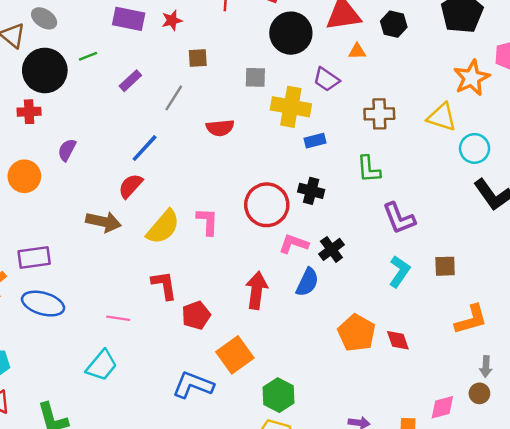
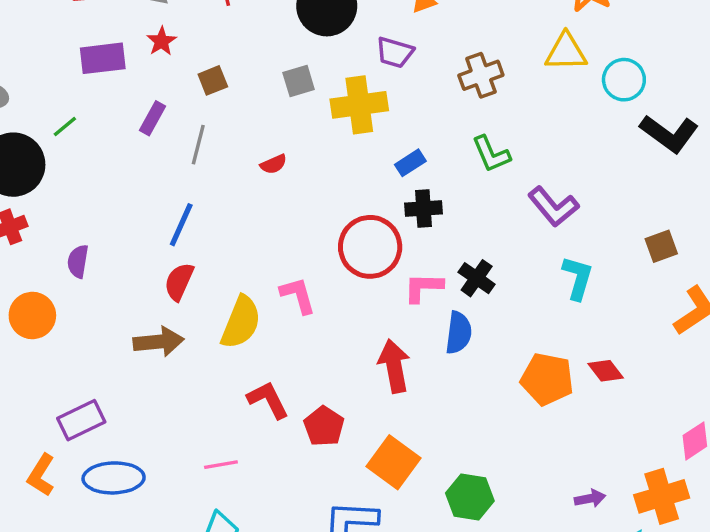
purple rectangle: (130, 81) -> (153, 118), moved
red semicircle: (220, 128) -> (274, 164), size x0.7
blue rectangle: (315, 141) -> (410, 163), moved
brown square: (445, 266) -> (661, 246), moved

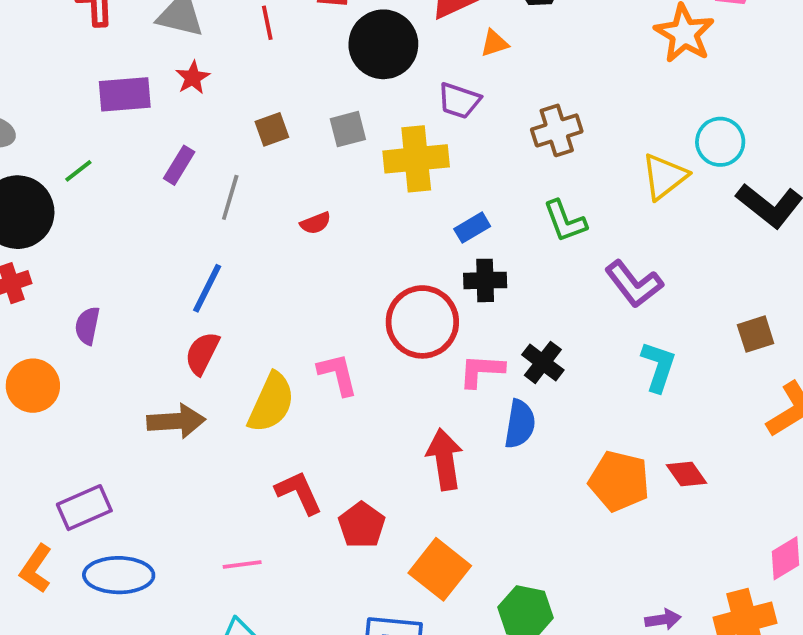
yellow triangle: (566, 52) -> (664, 177), moved, turned -39
brown square: (213, 80) -> (272, 129), moved

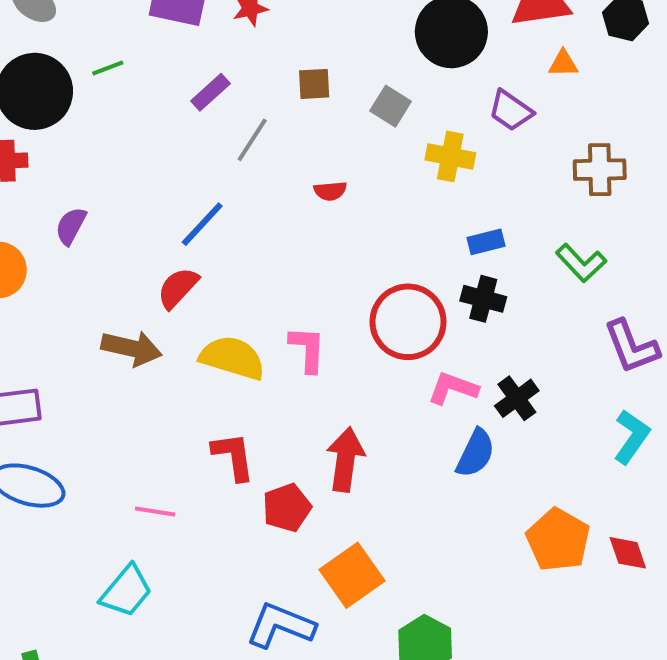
gray square: (348, 129) -> (391, 106), turned 30
yellow cross: (416, 159) -> (450, 156), size x0.7
green L-shape: (565, 221) -> (581, 263), turned -39
yellow semicircle: (271, 403) -> (232, 358), turned -114
red arrow: (445, 459) -> (345, 459), moved

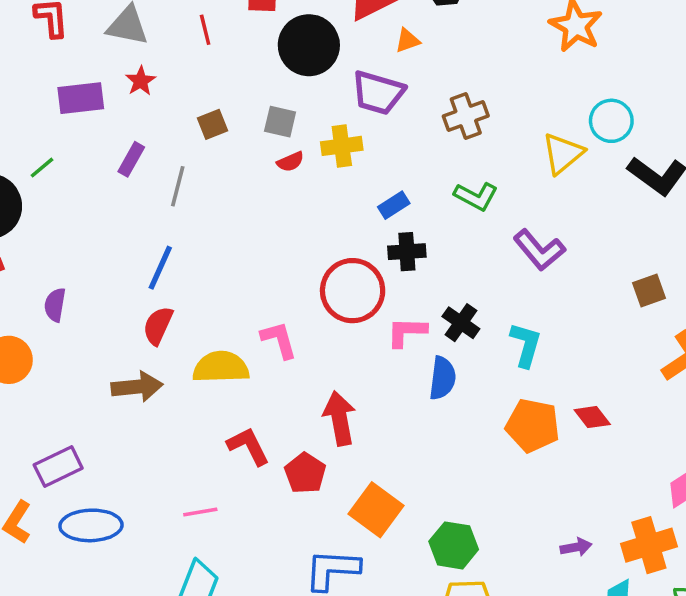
purple trapezoid: (511, 111) -> (378, 93), size x1.4
red semicircle: (330, 191) -> (290, 162), moved
cyan L-shape: (632, 437) -> (526, 345), moved

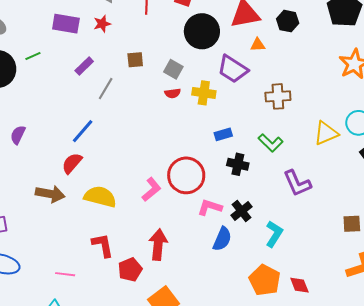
black cross: (407, 252) -> (238, 164), moved
pink L-shape: (279, 340) -> (151, 190), moved, turned 50

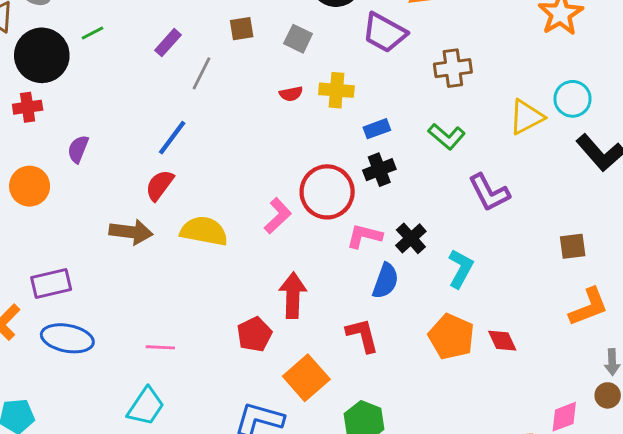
red semicircle: (173, 93) -> (291, 94), moved
yellow cross: (204, 93) -> (336, 90), moved
black cross: (238, 164) -> (379, 170), moved, turned -30
red L-shape: (103, 245) -> (362, 335), moved

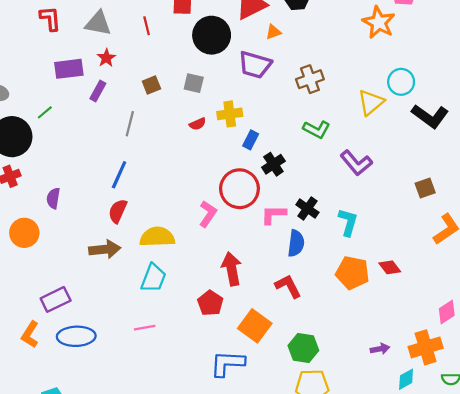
purple rectangle: (168, 43) -> (98, 91), moved
blue rectangle: (377, 129) -> (251, 140), moved, turned -30
cyan trapezoid: (146, 406) -> (153, 278), moved

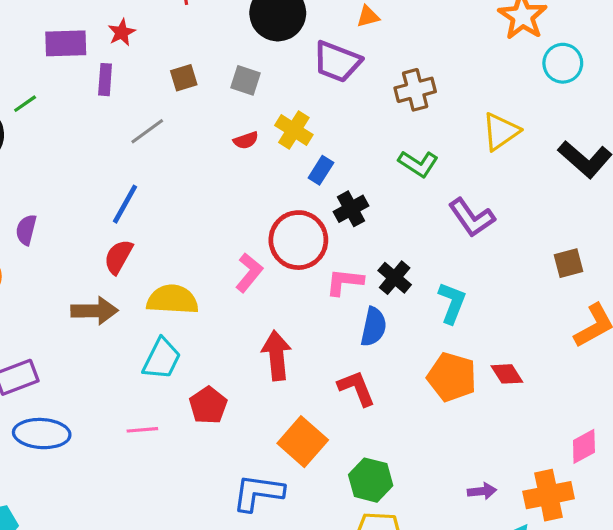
cyan circle: (401, 82) -> (563, 63), moved
purple rectangle: (98, 91) -> (105, 80), turned -30
yellow cross: (230, 114) -> (294, 130), turned 35
gray line: (130, 124) -> (147, 131), turned 35
red pentagon: (210, 303) -> (208, 405), moved

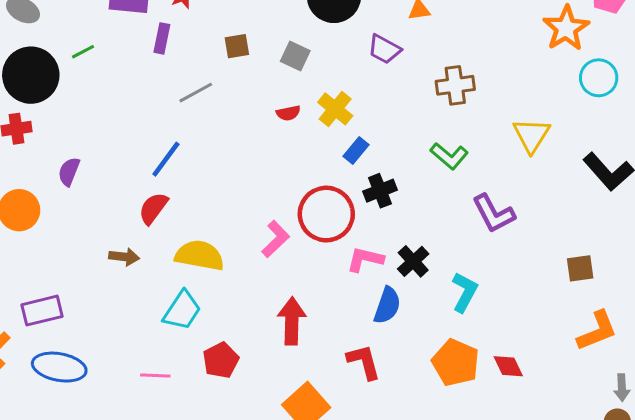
purple trapezoid: (337, 62) -> (384, 49), size x0.7
yellow triangle: (501, 132) -> (531, 135), turned -30
brown arrow: (95, 311) -> (124, 257), size x0.7

